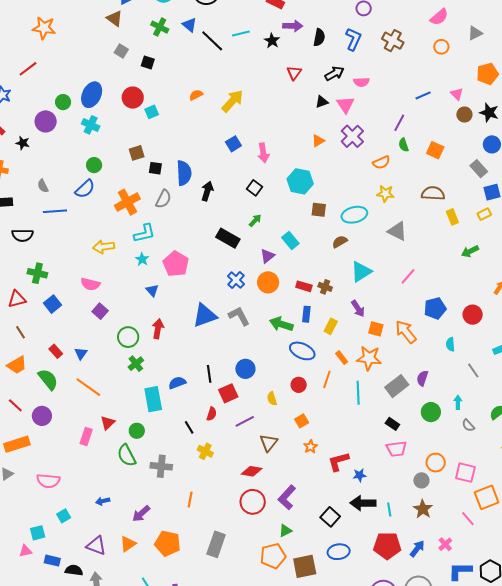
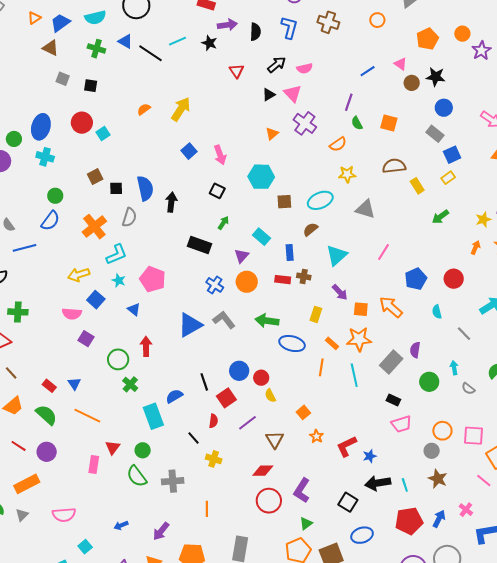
blue square: (53, 304) -> (96, 300), moved
blue rectangle: (306, 314) -> (290, 253), moved
red circle: (299, 385) -> (261, 378), moved

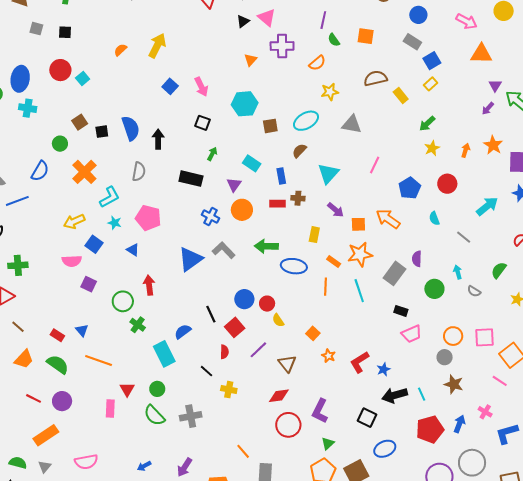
purple cross: (305, 123) -> (282, 46), turned -30
green circle: (55, 196) -> (60, 144), moved
gray semicircle: (129, 217) -> (139, 172), moved
yellow star: (483, 220) -> (432, 148), moved
orange line: (207, 509) -> (243, 451), moved, turned -35

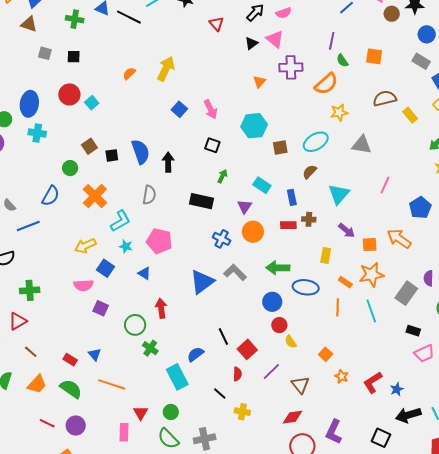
orange semicircle: (317, 63) -> (326, 84), size x1.4
blue circle: (244, 299) -> (272, 302), moved

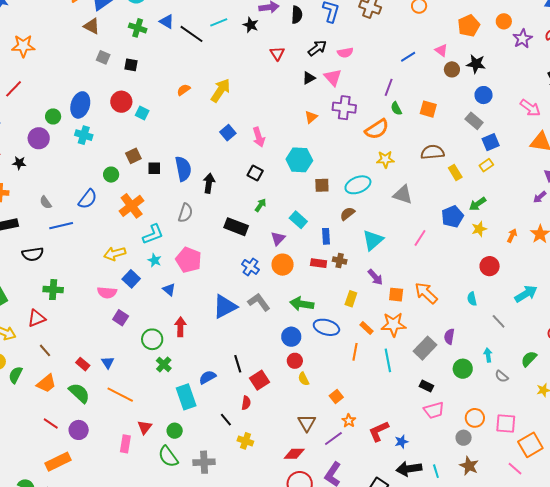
cyan square: (92, 103) -> (142, 113), turned -32
blue pentagon: (420, 208) -> (452, 216), moved
purple line: (271, 372) -> (333, 438), moved

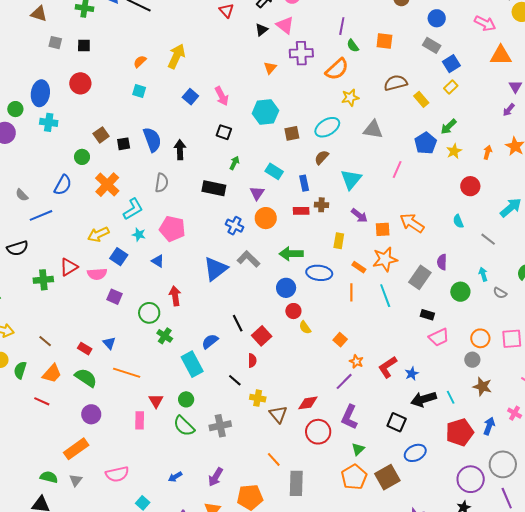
cyan square: (142, 113) -> (139, 91), moved
red triangle: (37, 318) -> (69, 267), moved
brown triangle: (307, 423) -> (278, 414), moved
red line: (51, 424) -> (42, 401), moved

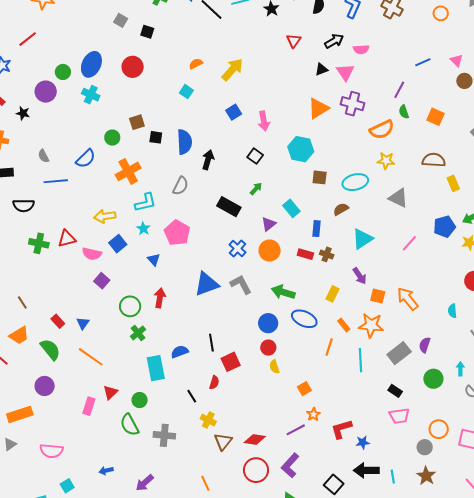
orange triangle: (270, 68) -> (318, 108), size x1.6

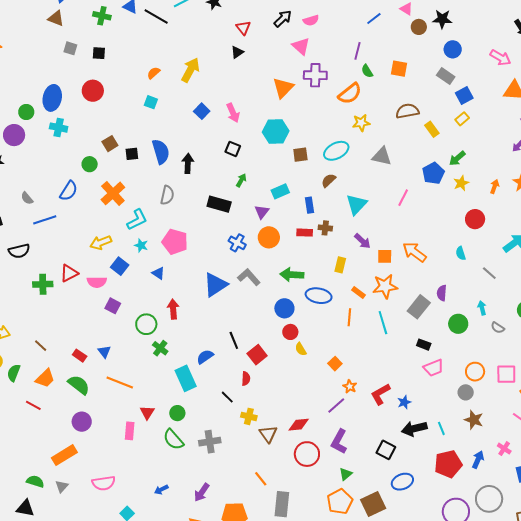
black triangle: (321, 69) -> (237, 52), moved
cyan rectangle: (291, 208) -> (280, 191), turned -60

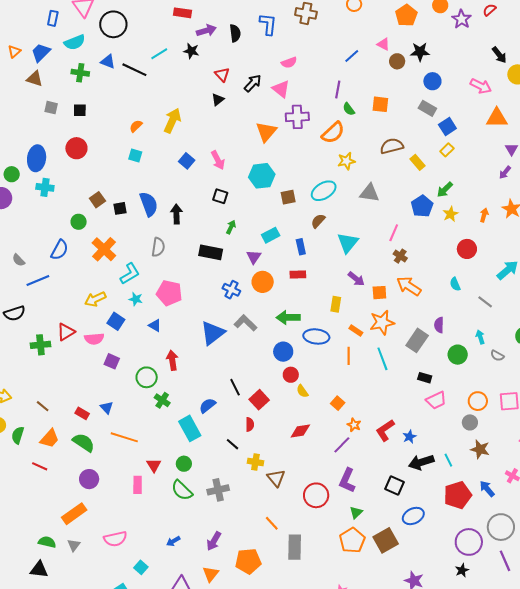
black arrow: (283, 19) -> (253, 83), moved
brown cross: (325, 228) -> (400, 256), moved, turned 32
red diamond: (299, 425) -> (300, 431), moved
blue arrow: (478, 460) -> (487, 489), turned -60

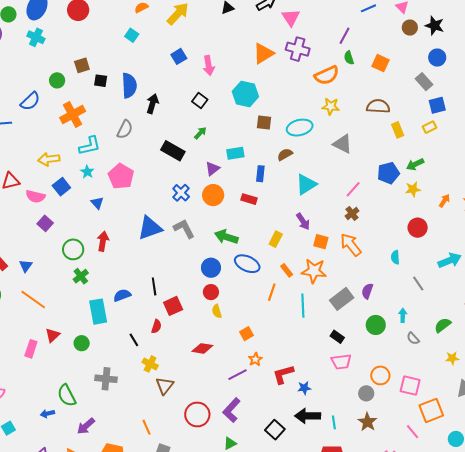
green semicircle: (182, 490) -> (67, 395), moved

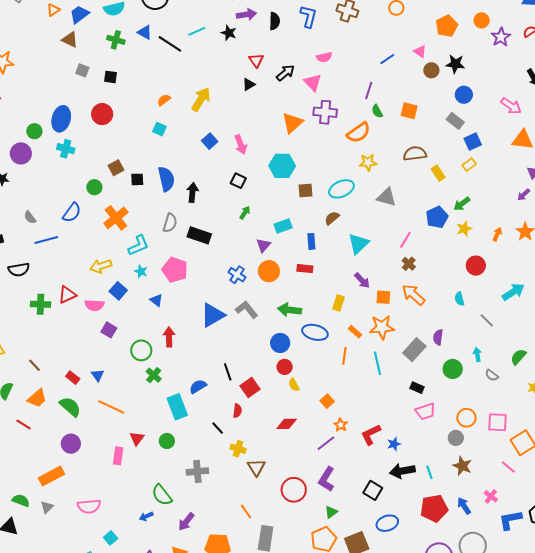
black rectangle: (173, 151) -> (199, 235), moved

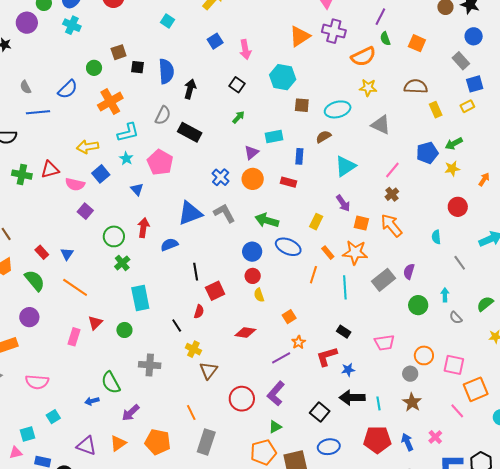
blue semicircle: (198, 386) -> (169, 245), moved
black rectangle: (417, 388) -> (344, 332), moved

